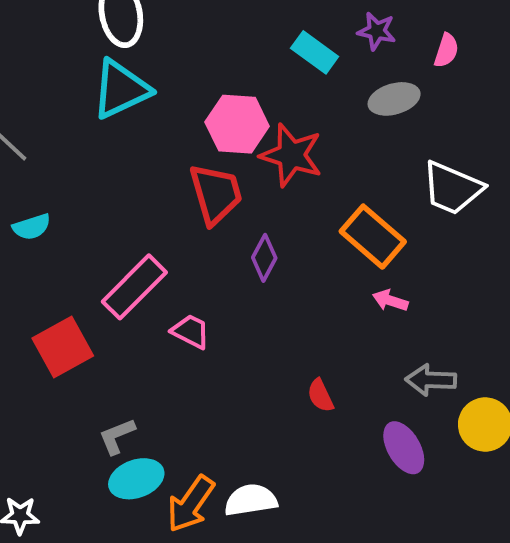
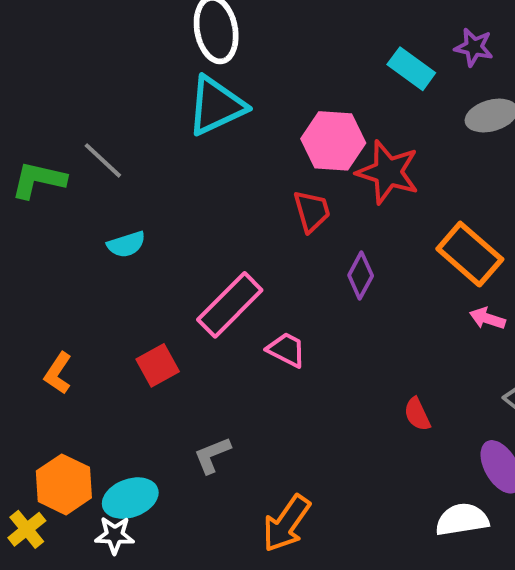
red trapezoid: (216, 194) -> (312, 211), size x0.7
red square: (63, 347) -> (158, 365), size x0.7
cyan ellipse: (136, 479) -> (130, 498), moved
white semicircle: (251, 500) -> (462, 520), moved

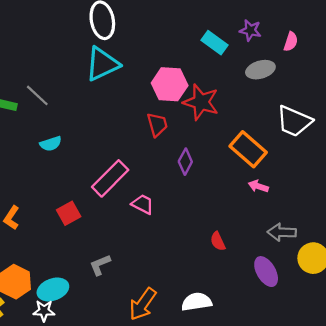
white semicircle: (462, 520) -> (197, 302), moved

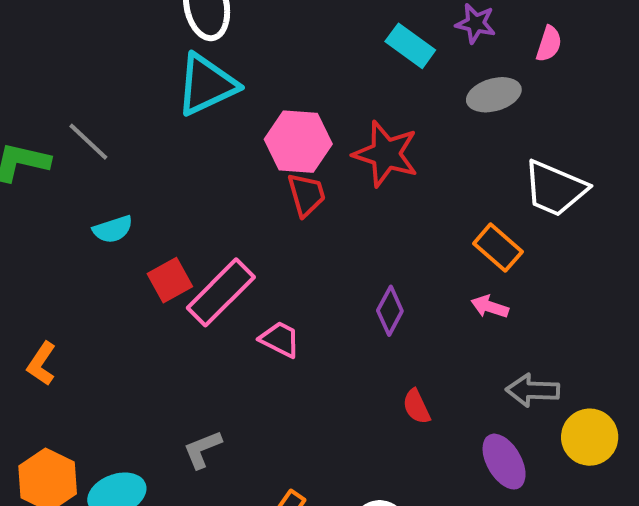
pink hexagon: (170, 84) -> (298, 142), moved
orange rectangle: (248, 149) -> (498, 248), moved, size x0.7
purple diamond: (185, 162) -> (390, 311), moved
red square: (69, 213) -> (170, 280), moved

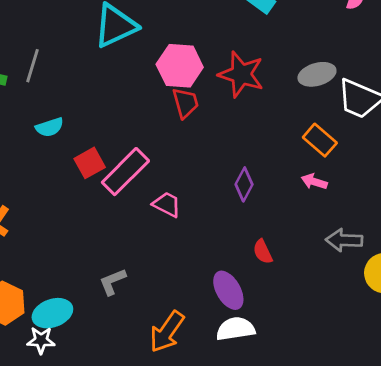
gray ellipse: (494, 95) -> (317, 74), moved
gray line: (88, 142) -> (32, 66), turned 64
purple ellipse: (504, 462) -> (228, 290), moved

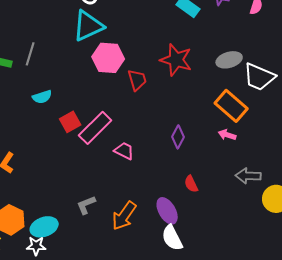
pink hexagon: (180, 66) -> (108, 58), moved
orange rectangle: (320, 140) -> (231, 106), size x1.4
white semicircle: (235, 329) -> (172, 238), turned -108
orange arrow: (167, 332) -> (124, 216), moved

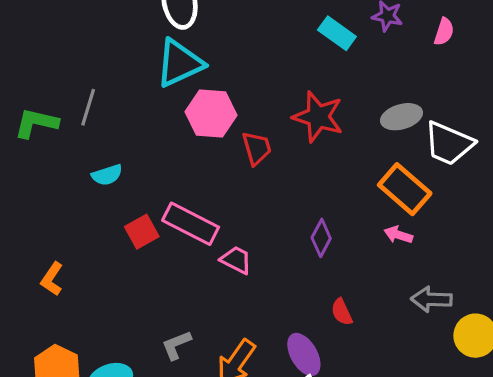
red square: (70, 122) -> (142, 232), moved
pink rectangle: (95, 128) -> (191, 224), turned 72

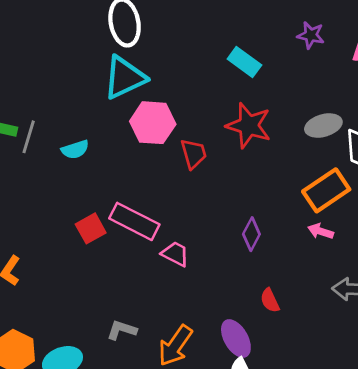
cyan rectangle: (337, 33) -> (244, 62), moved
gray line: (88, 107) -> (29, 137), moved
cyan semicircle: (107, 175) -> (75, 149), moved
orange rectangle: (405, 189) -> (326, 190), turned -75
gray L-shape: (176, 345) -> (122, 330), turned 40

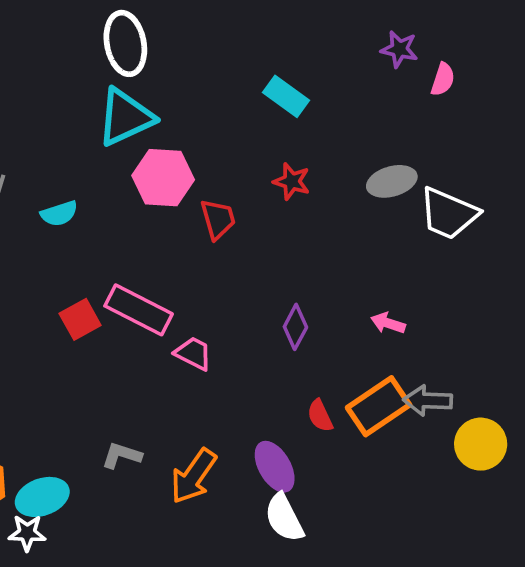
purple star: (311, 35) -> (399, 49), moved
red star: (249, 125) -> (292, 181), size x0.6
orange rectangle: (326, 190) -> (379, 406), moved

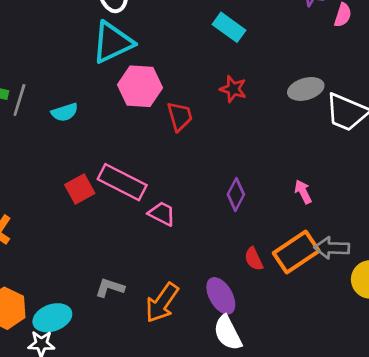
pink arrow: (388, 323) -> (303, 192), turned 45

